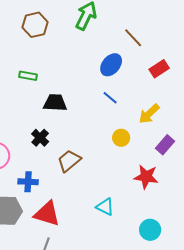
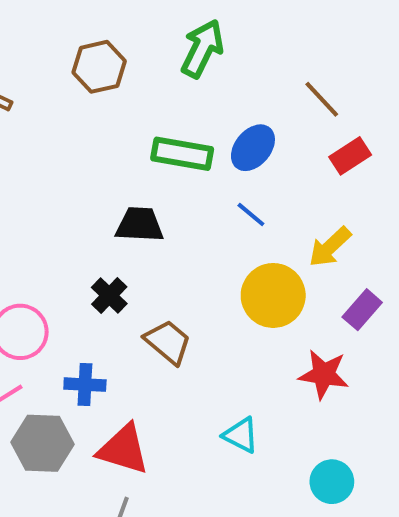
brown line: (133, 38) -> (322, 99), moved
green rectangle: (28, 76) -> (182, 154), moved, size x1.6
yellow circle: (121, 138) -> (273, 295), size x1.8
brown trapezoid: (69, 161) -> (168, 342), turned 80

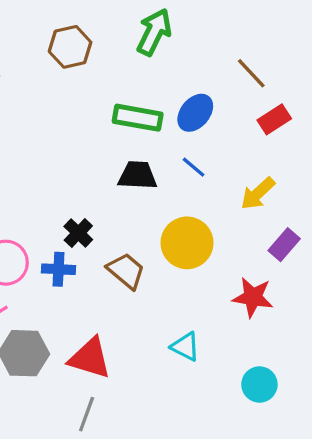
black trapezoid: (140, 225) -> (138, 175), moved
yellow circle: (273, 295) -> (187, 243), moved
blue cross: (85, 385) -> (59, 269), moved

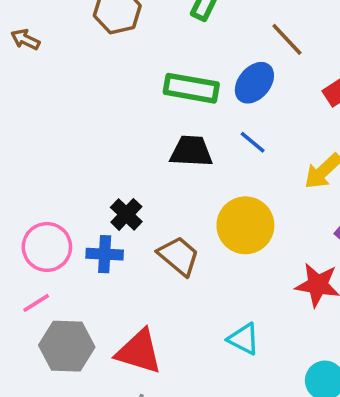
brown line: (251, 73) -> (287, 39), moved

